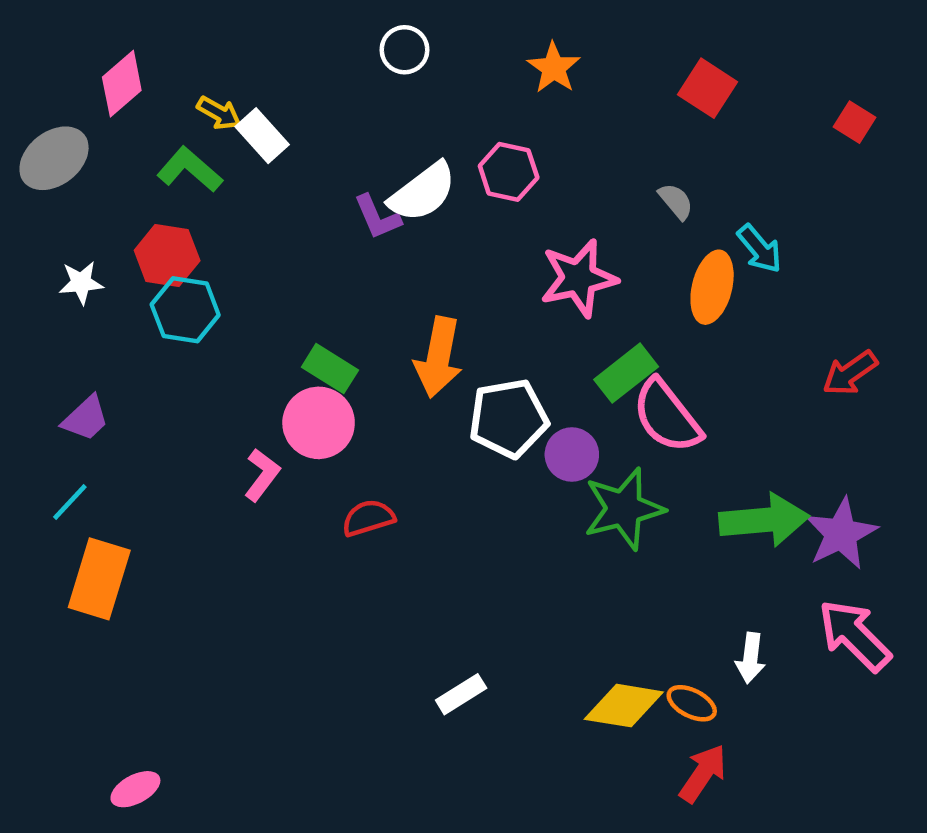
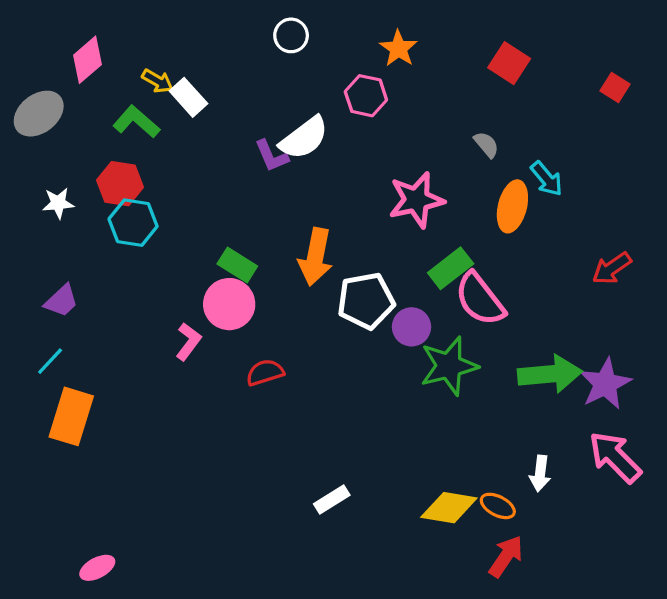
pink hexagon: (509, 172) -> (366, 96), moved

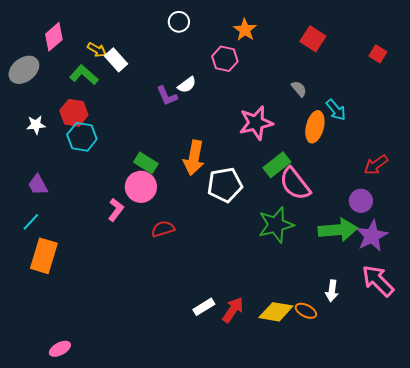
white semicircle: (304, 138) -> (187, 85), size x0.6
purple trapezoid: (61, 301) -> (38, 185), turned 105
purple circle: (412, 327) -> (361, 201), moved
red arrow: (506, 556) -> (233, 310), moved

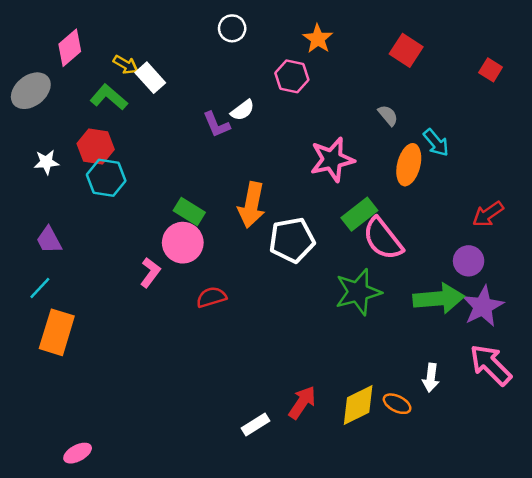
white rectangle: (204, 307) -> (255, 424), moved
yellow diamond: (276, 312) -> (358, 405), turned -36

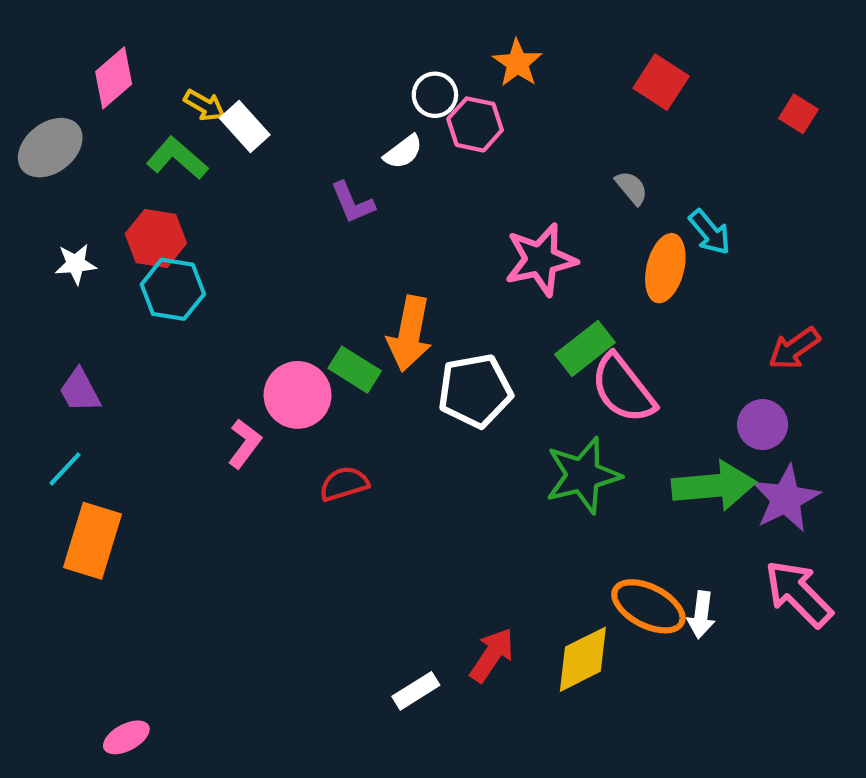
white circle: (232, 28) -> (435, 95), moved
white semicircle: (243, 110) -> (403, 152), moved
green rectangle: (189, 211) -> (355, 370), moved
orange ellipse: (397, 404) -> (648, 606), moved, size x1.6

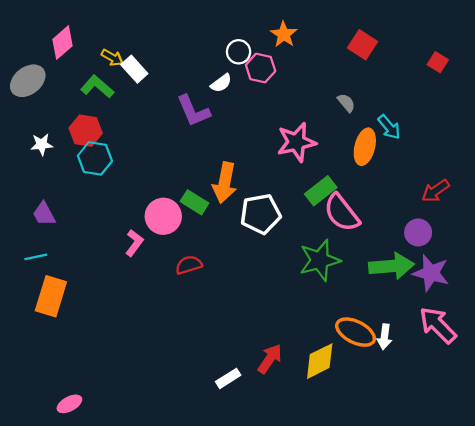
purple L-shape: (352, 203) -> (193, 111), size x1.4
cyan line: (65, 469) -> (36, 257), turned 35
purple star: (786, 499) -> (431, 273), turned -30

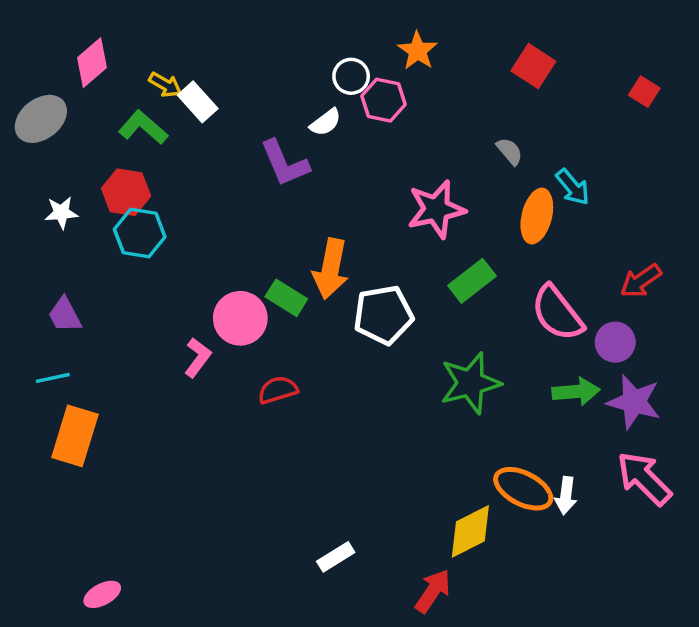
pink semicircle: (342, 213) -> (557, 313), moved
green arrow: (391, 266) -> (576, 392), size x0.7
red arrow: (270, 359) -> (433, 591), moved

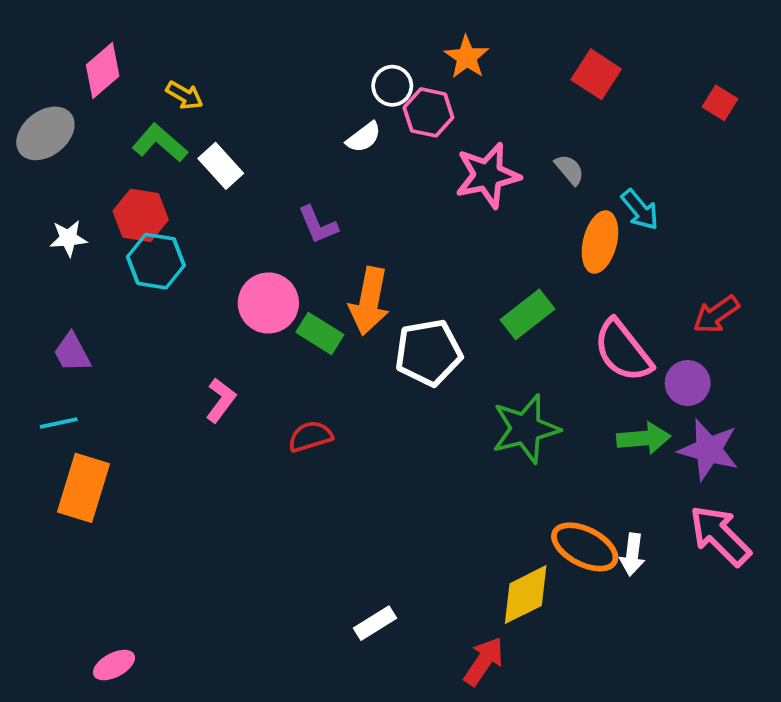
white rectangle: (198, 102) -> (221, 166), moved
purple L-shape: (285, 163) -> (318, 225), moved, size x0.7
pink star: (436, 209) -> (488, 175), moved
pink circle: (240, 318) -> (268, 303), moved

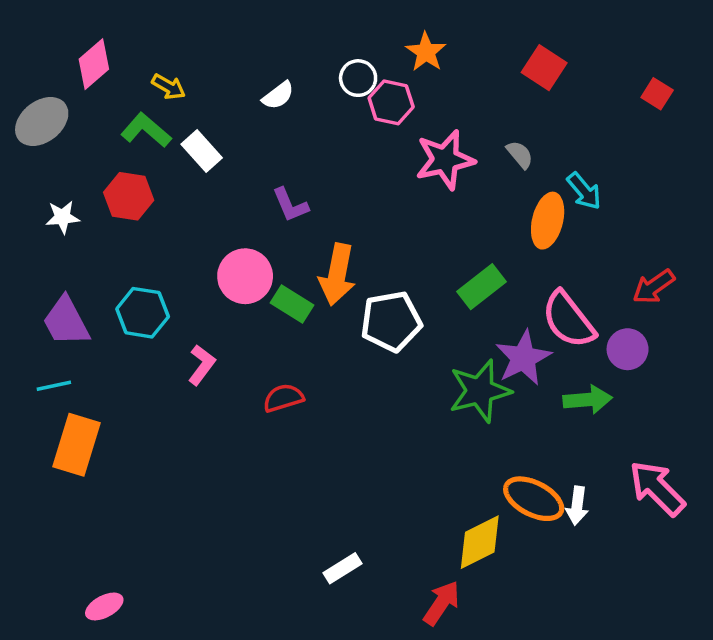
white semicircle: (364, 137) -> (278, 95), moved
cyan hexagon: (156, 261) -> (143, 313), moved
purple trapezoid: (72, 353) -> (66, 321), size x1.4
purple star: (709, 450) -> (523, 358), moved, turned 30

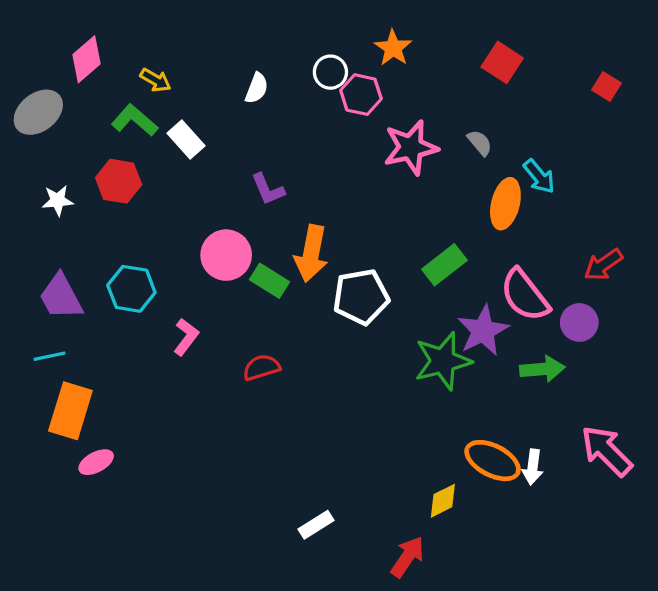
white semicircle: (278, 95) -> (257, 88), turned -32
yellow diamond: (480, 542) -> (443, 501), size x0.7
pink ellipse: (104, 606) -> (96, 462), moved

